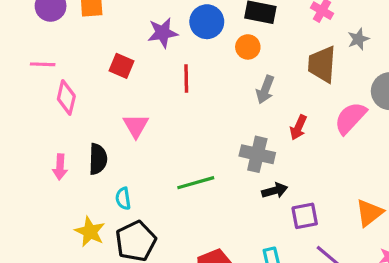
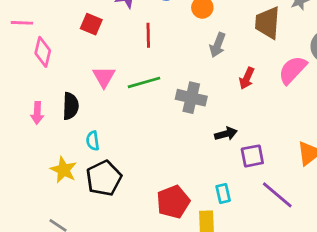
gray cross: (257, 154) -> (191, 98), moved
green line: (196, 183) -> (144, 82), moved

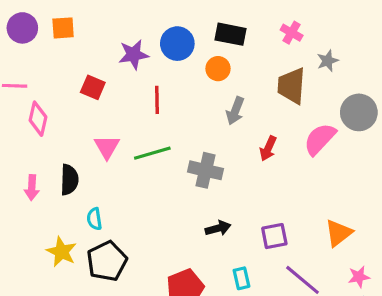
black arrow: (226, 134) -> (218, 228), moved

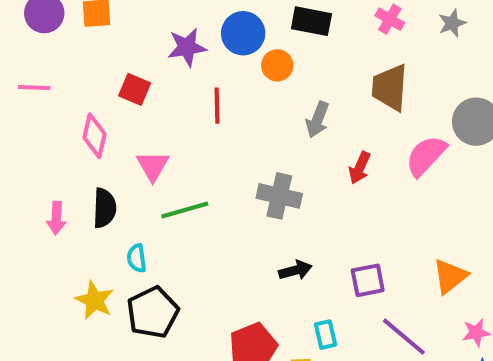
gray star: (328, 61) -> (452, 23), moved
orange circle: (218, 69) -> (277, 65), moved
pink diamond: (38, 119) -> (94, 136), moved
green line: (152, 153) -> (185, 210), moved

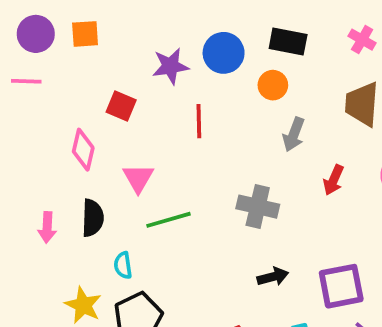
orange circle: (277, 65) -> (273, 85), moved
pink line: (34, 87) -> (26, 81), moved
purple square: (368, 280) -> (341, 286), size x1.4

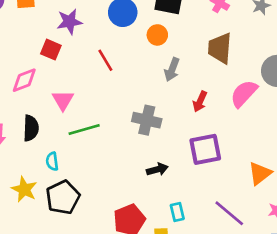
purple star: (170, 66) -> (69, 22), moved
red line: (199, 121) -> (105, 60), turned -30
pink diamond: (83, 150) -> (24, 80), turned 56
purple square: (341, 286) -> (205, 149), moved

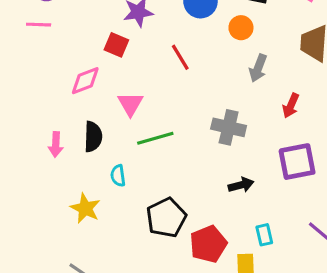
black pentagon: (63, 197) -> (166, 218), moved

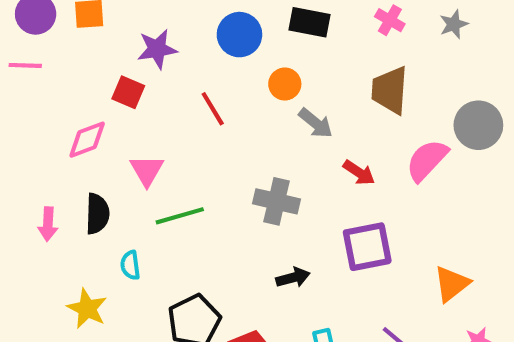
orange circle: (241, 28) -> (285, 84), moved
gray arrow: (258, 68) -> (316, 123), turned -72
red arrow: (291, 106) -> (359, 173), turned -80

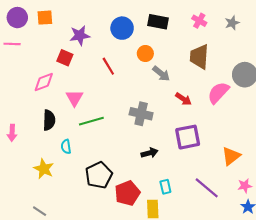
pink arrow: (48, 224) -> (12, 133), moved

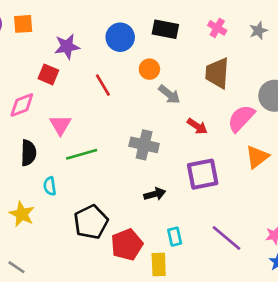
orange triangle: (231, 156) -> (257, 157), moved

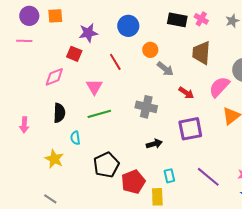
black rectangle: (165, 29) -> (177, 20), moved
pink triangle: (60, 125) -> (94, 87), moved

